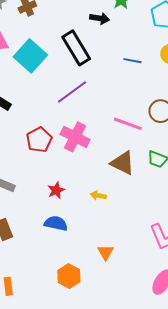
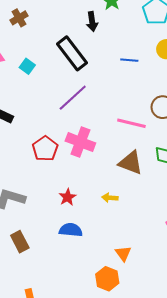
black arrow: (100, 18) -> (92, 22), turned 78
cyan square: (30, 56) -> (27, 66), size x0.5
orange hexagon: (69, 276) -> (107, 279), moved

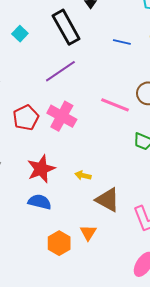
brown triangle: (131, 163) -> (108, 200), moved
red star: (67, 197) -> (41, 169), size x1.6
orange hexagon: (107, 279) -> (59, 243), moved

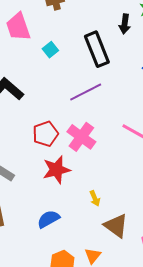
red star: (41, 169) -> (56, 170), moved
yellow arrow: (83, 175) -> (95, 198), turned -133
blue semicircle: (40, 202) -> (48, 219), turned -50

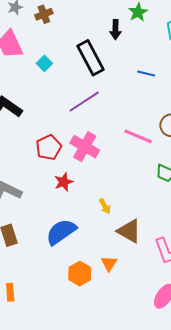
red star: (56, 170) -> (64, 182), size x0.7
blue semicircle: (48, 219) -> (61, 232), size x1.4

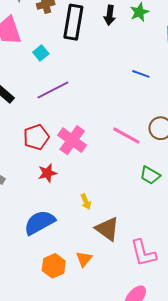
black arrow: (115, 30) -> (110, 15), moved
black rectangle: (91, 58) -> (73, 22), moved, turned 32
purple line: (84, 102) -> (53, 90), moved

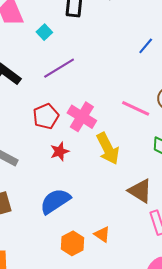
blue line: (141, 74) -> (146, 46), turned -66
yellow arrow: (86, 202) -> (108, 149), moved, size x2.0
brown triangle: (107, 229) -> (140, 191), moved
orange triangle: (84, 259) -> (102, 234), turned -30

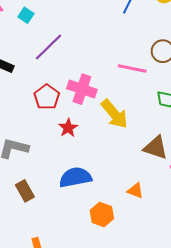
blue semicircle: (55, 201) -> (75, 177), turned 36
orange triangle: (102, 234) -> (135, 191), moved

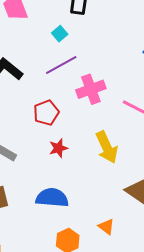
cyan square: (26, 15) -> (60, 34), moved
pink cross: (82, 89) -> (91, 89), moved, turned 36

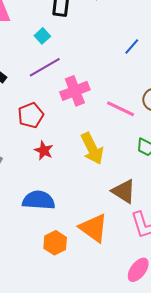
red star: (58, 148) -> (44, 150), turned -30
orange triangle: (106, 227) -> (93, 228), size x1.8

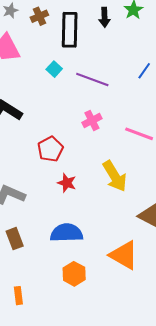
purple line: (45, 67) -> (92, 79), moved, turned 56
pink cross: (75, 91) -> (92, 121), size x0.7
orange hexagon: (55, 243) -> (74, 274), moved

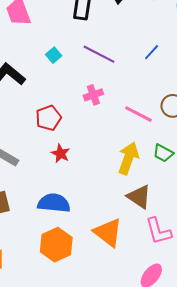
cyan square: (54, 69) -> (54, 55), moved
yellow arrow: (115, 176) -> (128, 158), moved, turned -136
orange hexagon: (74, 274) -> (56, 245), size x1.4

